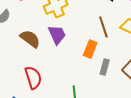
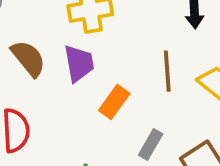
orange rectangle: (90, 49) -> (114, 102), moved

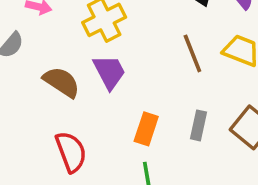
orange rectangle: (114, 102) -> (146, 129), moved

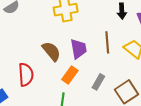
purple trapezoid: (109, 72) -> (78, 49), moved
brown semicircle: (62, 82) -> (51, 51), moved

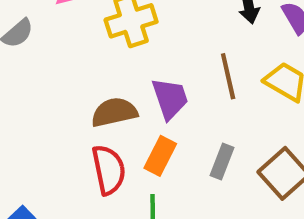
brown semicircle: (51, 51) -> (114, 112), turned -55
red semicircle: (26, 75) -> (109, 170), moved

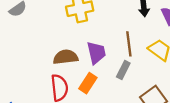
gray rectangle: (222, 161) -> (123, 70), moved

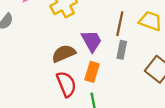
brown line: (129, 44) -> (120, 24), turned 35

